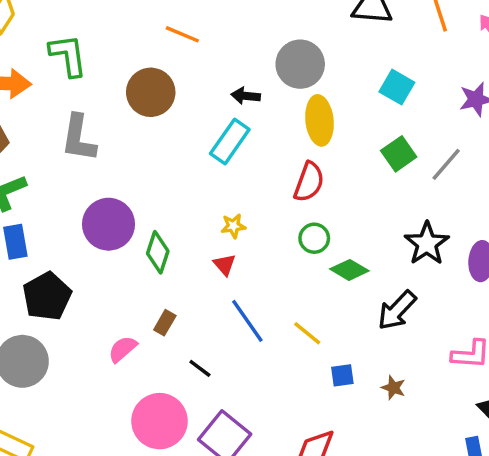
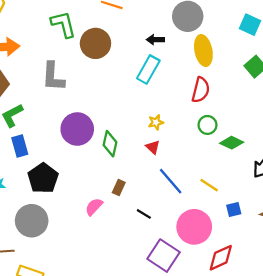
green L-shape: (68, 55) -> (63, 24), moved
pink circle: (159, 421) -> (194, 227), moved

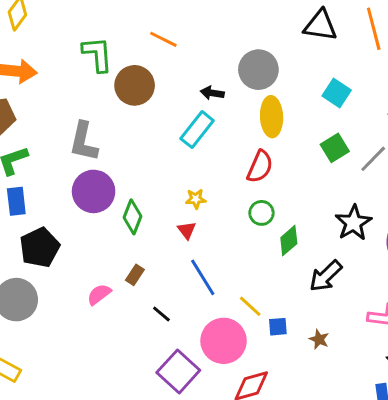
gray L-shape: (53, 77) -> (84, 142), moved
green diamond: (232, 143) -> (289, 241), turned -75
yellow line: (209, 185) -> (250, 306), moved

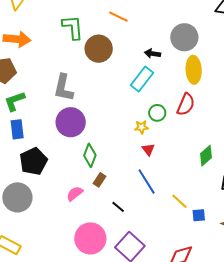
green circle: (261, 213) -> (157, 113), moved
green diamond: (133, 217) -> (90, 155), moved
red triangle: (187, 230) -> (148, 149), moved
pink circle: (224, 341) -> (90, 238), moved

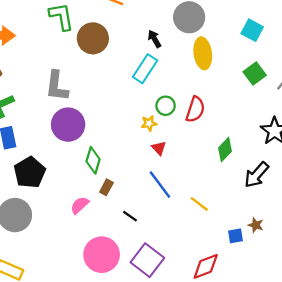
black arrow: (152, 54) -> (154, 39), turned 56
red semicircle: (186, 104) -> (195, 109), moved
blue square: (199, 215) -> (236, 236), moved

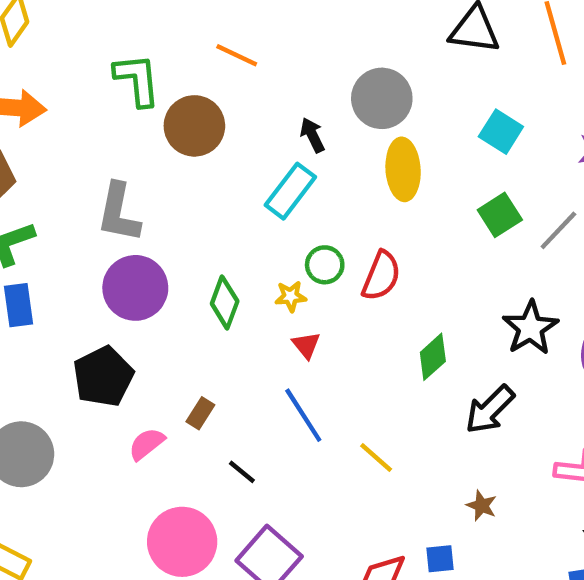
green diamond: (93, 160) -> (225, 302), moved
black pentagon: (30, 172) -> (103, 376), moved
blue square: (236, 236) -> (440, 559), moved

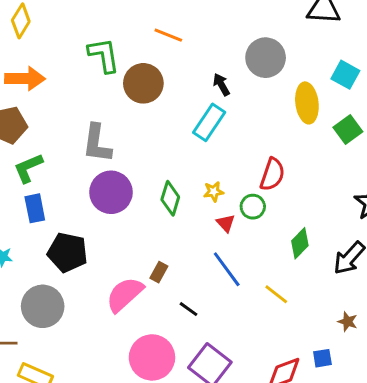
yellow ellipse: (403, 169) -> (307, 103), moved
green circle: (325, 265) -> (253, 207), moved
green diamond: (433, 357) -> (300, 243), moved
black pentagon: (103, 376) -> (67, 252), moved, turned -30
pink semicircle: (147, 444) -> (125, 294), size x1.6

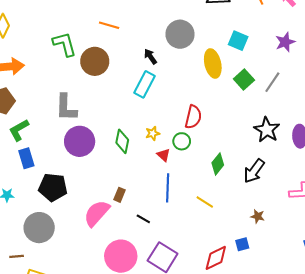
blue line: (227, 269) -> (168, 188), turned 44

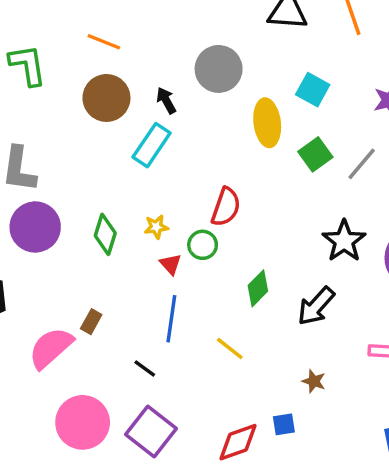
brown circle: (95, 61) -> (106, 98), moved
black line: (143, 219) -> (145, 369), moved

